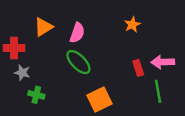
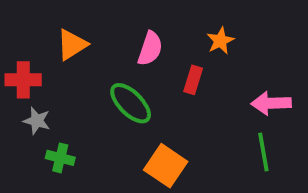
pink semicircle: (77, 33) -> (150, 49), moved
red rectangle: (138, 68) -> (193, 80), moved, turned 35
orange square: (100, 100) -> (166, 166), turned -30

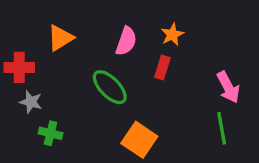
orange star: (220, 41) -> (172, 35), moved
pink arrow: (271, 103) -> (228, 87), turned -116

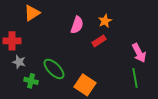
orange triangle: (60, 38) -> (32, 13), moved
red rectangle: (162, 67) -> (99, 41), turned 40
green ellipse: (110, 87) -> (54, 69), moved

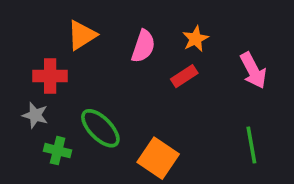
orange triangle: (32, 13) -> (82, 35), moved
red cross: (12, 41) -> (50, 76), moved
pink arrow: (139, 53) -> (253, 70), moved

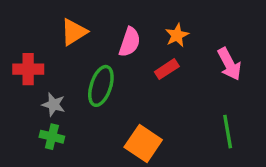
red cross: (50, 76) -> (28, 69), moved
gray star: (35, 115) -> (54, 105), moved
green ellipse: (100, 128) -> (101, 86), moved, turned 63

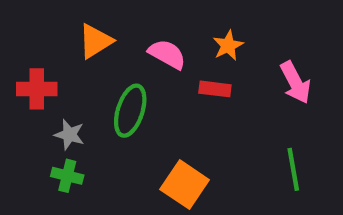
pink semicircle: (130, 42) -> (167, 54), turned -80
red rectangle: (167, 69) -> (215, 89), turned 40

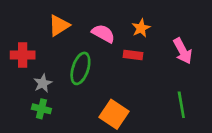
gray star: (69, 135) -> (43, 83), turned 30

